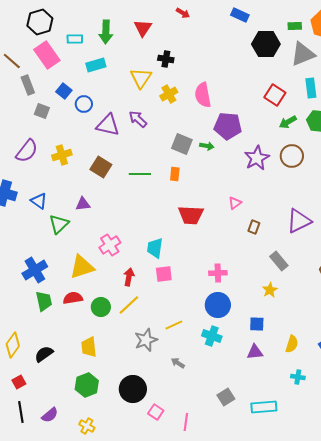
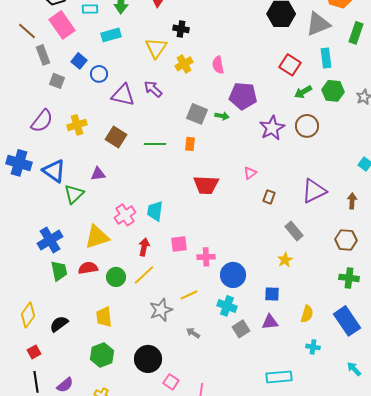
pink semicircle: (203, 95) -> (218, 65), size x0.7
blue triangle: (39, 201) -> (54, 171), size x1.4
cyan trapezoid: (155, 248) -> (155, 211), moved
pink cross: (218, 273) -> (206, 257), moved
gray square: (226, 397) -> (241, 329), moved

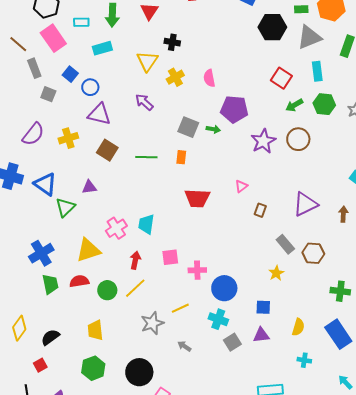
purple triangle: (123, 95) -> (99, 114), moved
brown hexagon: (346, 240) -> (313, 253), moved
red square: (34, 352) -> (40, 365), moved

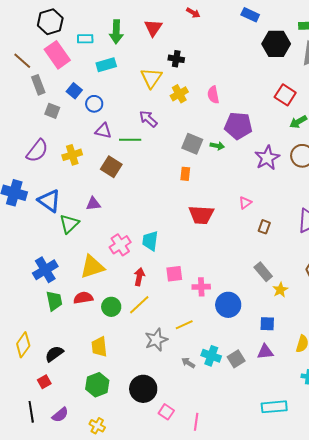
purple triangle: (99, 114) -> (103, 131), size x0.7
green line: (146, 157) -> (130, 140), moved
gray rectangle: (285, 244) -> (263, 272), moved
cyan cross: (218, 319) -> (211, 356), moved

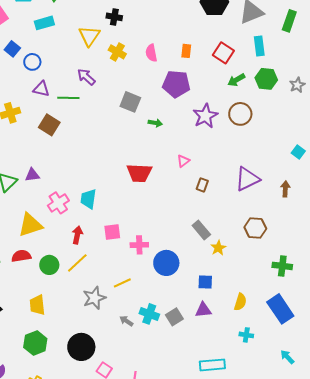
yellow cross: (179, 94) -> (117, 52), turned -30
green arrow: (217, 146) -> (155, 123), moved
orange rectangle: (185, 174) -> (186, 51), moved
purple triangle: (93, 204) -> (32, 175), moved

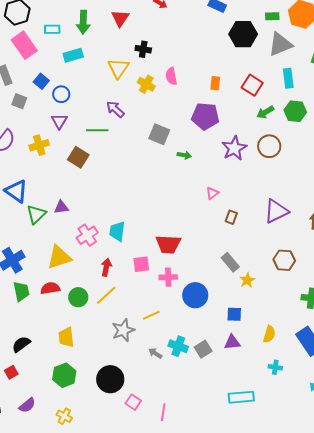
pink semicircle: (151, 53) -> (171, 76), moved
purple triangle: (41, 89) -> (59, 121), moved, turned 48
red trapezoid: (139, 173) -> (168, 244), moved

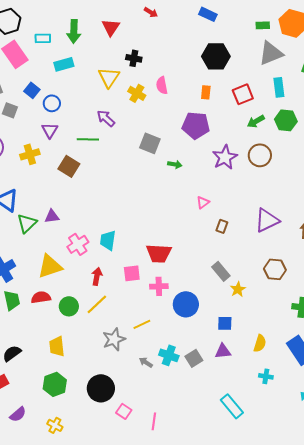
black hexagon: (243, 34) -> (216, 56), moved
red square: (252, 85) -> (243, 94), turned 35
cyan rectangle: (241, 397) -> (232, 406), turned 55

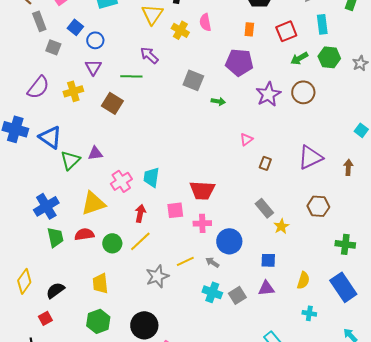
gray arrow: (146, 362) -> (212, 262), moved

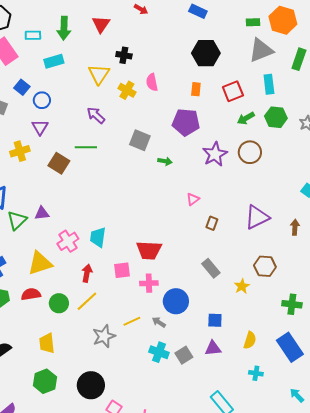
green line: (131, 76) -> (86, 147), moved
yellow star: (281, 226) -> (242, 286), moved

